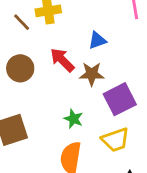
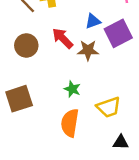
purple square: (120, 99) -> (118, 33), moved

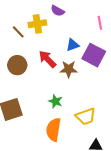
purple square: (118, 33) -> (94, 55), turned -35

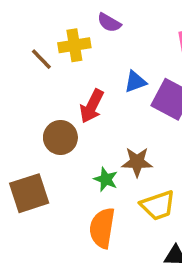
red arrow: (47, 59) -> (92, 106), turned -108
brown circle: (17, 65) -> (60, 137), moved
brown star: (69, 69) -> (137, 162), moved

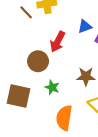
green star: (106, 179) -> (52, 87), moved
brown square: (29, 193) -> (18, 96), turned 30

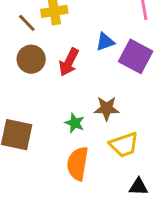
brown circle: (38, 61) -> (31, 59), moved
green star: (52, 87) -> (75, 123), moved

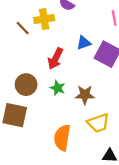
brown circle: (31, 59) -> (26, 85), moved
green star: (75, 123) -> (58, 88), moved

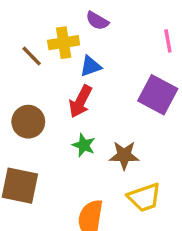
blue triangle: (84, 43) -> (91, 66), moved
brown circle: (26, 85) -> (28, 122), moved

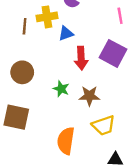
brown line: (32, 56) -> (25, 26), turned 49
red arrow: (80, 102) -> (81, 58), moved, turned -30

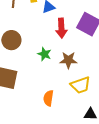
orange semicircle: (66, 141) -> (48, 98), size x0.7

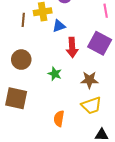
brown star: (68, 60) -> (89, 80), moved

